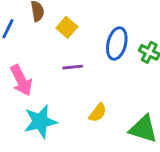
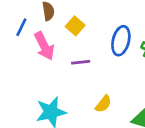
pink arrow: (21, 80) -> (44, 46), moved

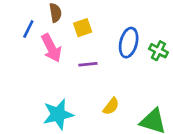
yellow square: (75, 26) -> (83, 28), turned 30

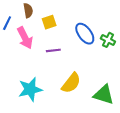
blue ellipse: (129, 43) -> (85, 34), turned -50
yellow semicircle: (111, 106) -> (71, 83), size x1.5

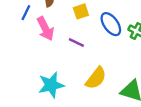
yellow square: (49, 22) -> (81, 11), moved
purple line: (53, 50) -> (76, 42), turned 32

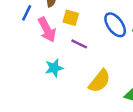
yellow square: (81, 11) -> (71, 18), moved, turned 35
cyan star: (51, 85) -> (54, 68), moved, size x0.7

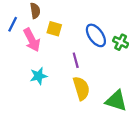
purple line: (79, 44) -> (76, 60), moved, turned 49
yellow semicircle: (100, 81) -> (81, 88), turned -55

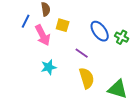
purple line: (76, 60) -> (82, 53), turned -40

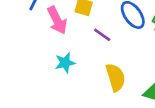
purple line: (82, 53) -> (102, 35), moved

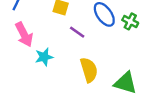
pink arrow: (57, 20) -> (24, 34), moved

